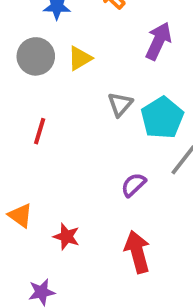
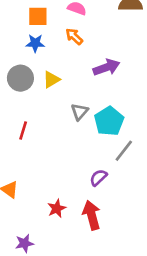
purple arrow: (158, 41) -> (106, 67), turned 45
purple semicircle: (133, 185) -> (98, 178), moved
red star: (66, 237) -> (57, 208), moved, turned 30

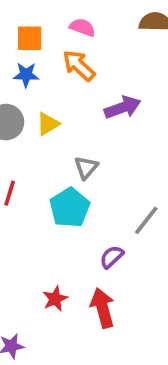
orange arrow: (74, 36) -> (79, 66), size x1.4
cyan pentagon: (109, 121) -> (70, 208), moved

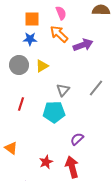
pink semicircle: (82, 27) -> (61, 13), turned 48
purple arrow: (123, 107) -> (83, 45), moved
cyan pentagon: (70, 208) -> (54, 112), turned 30
gray line: (146, 220) -> (96, 88), moved

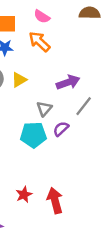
pink semicircle: (61, 13) -> (42, 17), turned 144
purple arrow: (83, 45) -> (68, 82), moved
purple semicircle: (77, 139) -> (61, 129), moved

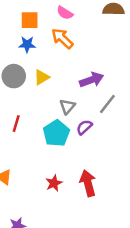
cyan pentagon: (33, 135) -> (56, 133), turned -30
red star: (24, 195) -> (54, 183), moved
red arrow: (55, 201) -> (88, 183), moved

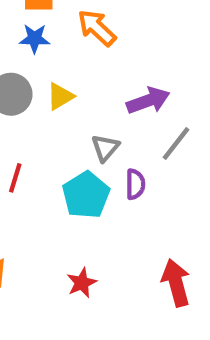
purple semicircle: (84, 127) -> (135, 184), turned 133
red arrow: (88, 183) -> (176, 283), moved

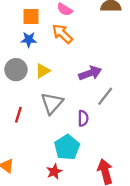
gray triangle: (105, 148) -> (52, 103), moved, size x1.5
cyan pentagon: (86, 195) -> (67, 147), moved

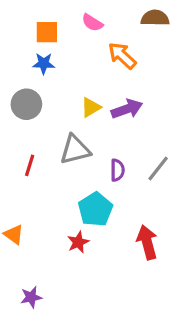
orange arrow: (62, 34) -> (122, 56), moved
yellow triangle: (43, 71) -> (91, 107), moved
gray line: (105, 96) -> (158, 169), moved
gray triangle: (52, 103) -> (75, 150), turned 35

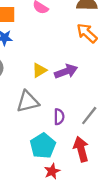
orange arrow: (122, 56) -> (87, 33), moved
red star: (78, 242) -> (52, 171), moved
red arrow: (147, 242) -> (81, 149), moved

